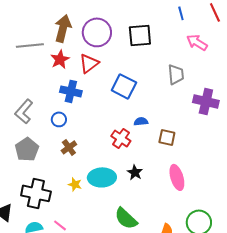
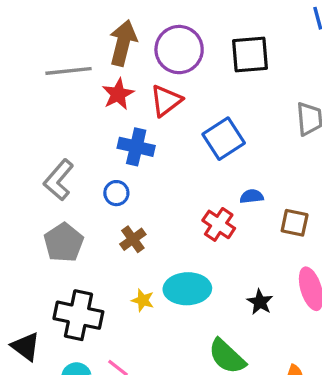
blue square: (124, 86) -> (224, 139), turned 30
black star: (135, 172) -> (260, 302), moved

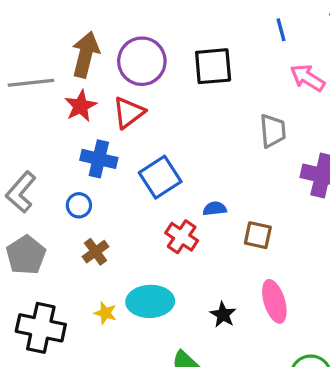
blue square: (224, 139) -> (160, 177), moved

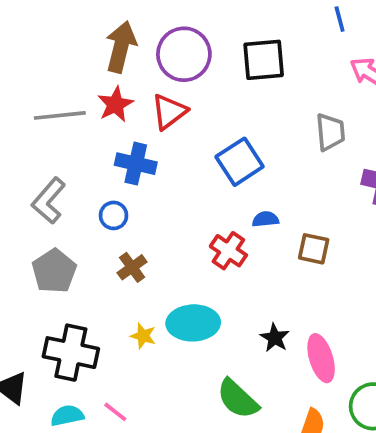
gray line: (31, 83) -> (60, 115), moved
blue square: (160, 177) -> (240, 162), moved
pink ellipse: (274, 301) -> (321, 358), moved

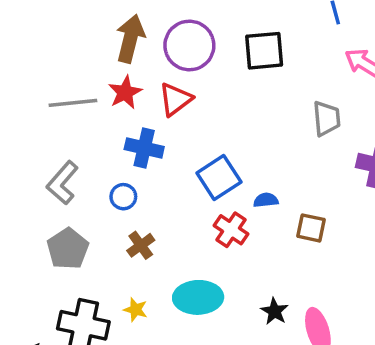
blue square: (240, 162) -> (219, 178), moved
yellow star: (143, 336) -> (136, 310), moved

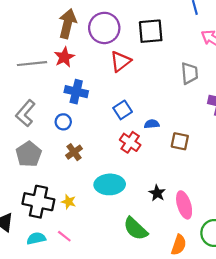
red triangle: (175, 99) -> (120, 61), moved
blue square: (219, 178) -> (123, 110), size x0.7
yellow star: (136, 310) -> (69, 202), moved

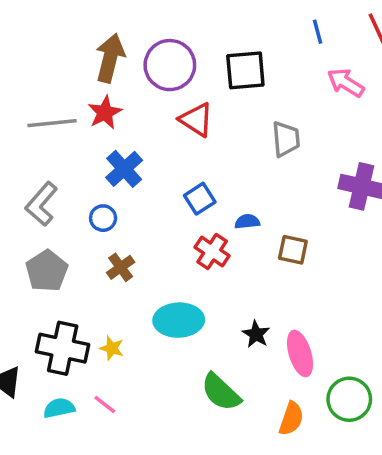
red triangle: (120, 61) -> (196, 120), turned -50
gray trapezoid: (189, 73) -> (286, 139), moved
blue cross: (76, 92) -> (124, 169), turned 35

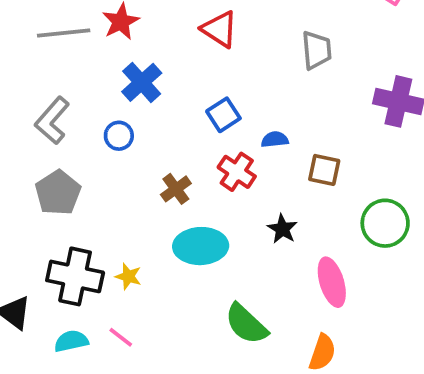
brown cross: (121, 267) -> (176, 189), moved
black star: (256, 334) -> (282, 229), moved
green circle: (349, 399) -> (385, 223), moved

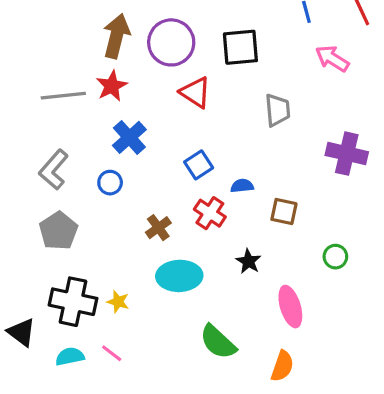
green circle: (385, 223) -> (335, 257), size x0.6

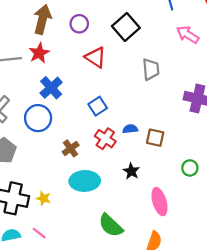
purple circle: (171, 42) -> (79, 24), size x0.6
black square: (240, 47) -> (126, 27), turned -36
blue circle: (110, 183) -> (38, 118), size x1.6
blue semicircle: (242, 186) -> (130, 129), moved

